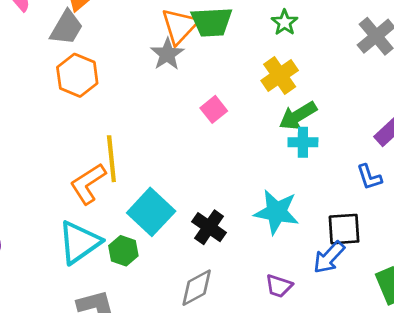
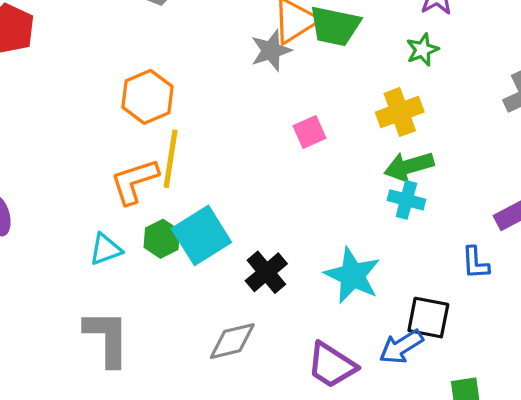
orange hexagon: (77, 75) -> (147, 97), moved
cyan triangle: (79, 242) -> (106, 249), size x0.6
green hexagon: (123, 251) -> (162, 239), moved
purple trapezoid: (279, 286) -> (332, 365), size x1.5

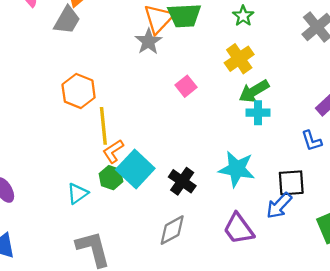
orange L-shape: (134, 181) -> (113, 151), moved, size x0.7
purple trapezoid: (332, 365) -> (239, 229), turned 36

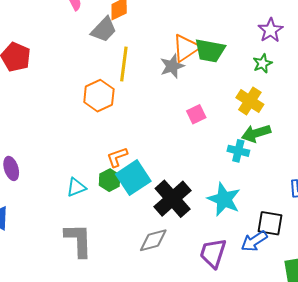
yellow cross: (239, 59) -> (250, 101), turned -36
cyan cross: (258, 113) -> (238, 151), moved
yellow line: (103, 126) -> (124, 64), moved
black cross: (182, 181) -> (173, 199), size x1.5
purple trapezoid: (239, 229) -> (213, 253), turned 40

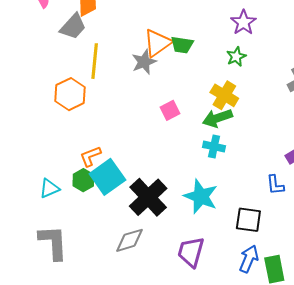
green trapezoid: (210, 51) -> (182, 45), size x0.7
green arrow: (256, 133) -> (217, 118), moved
blue arrow: (254, 241) -> (249, 259), moved, turned 148

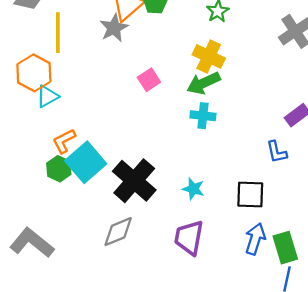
cyan triangle: (49, 188) -> (47, 96), moved
cyan star: (201, 196) -> (193, 189), moved, size x0.6
gray L-shape: (53, 242) -> (32, 243), turned -42

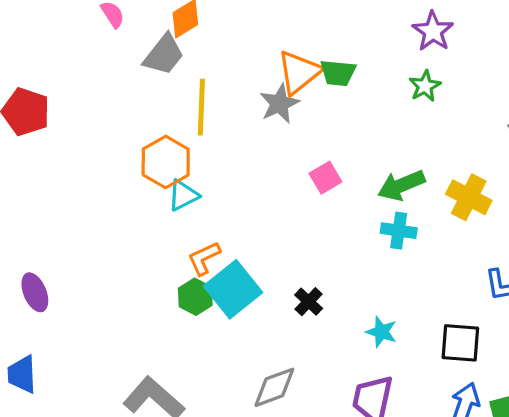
yellow cross: (209, 56) -> (469, 197), moved
black cross: (134, 181) -> (309, 302), moved, size x0.5

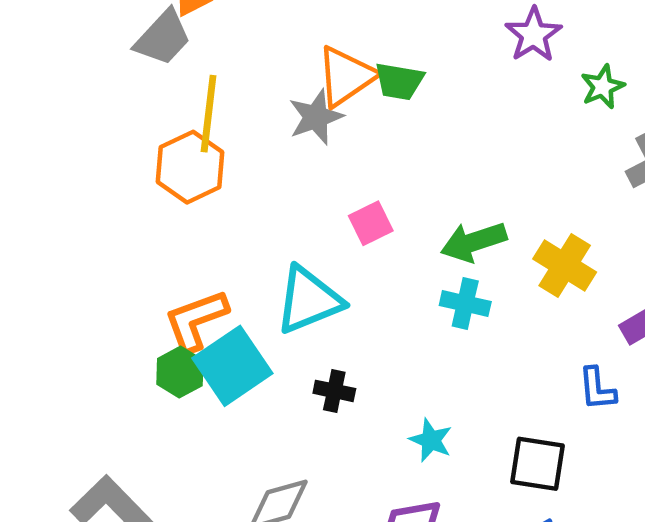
green star: (425, 86) -> (603, 87), moved
orange hexagon: (166, 162) -> (190, 167), moved
cyan triangle: (183, 195) -> (309, 300), moved, size x1.6
orange L-shape: (204, 258) -> (196, 320), size x1.4
black cross: (309, 302) -> (334, 391), turned -36

